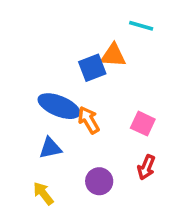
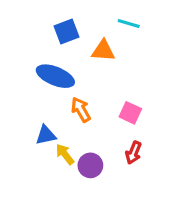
blue square: (92, 68) -> (66, 31), moved
blue ellipse: (59, 106) -> (55, 76), moved
yellow arrow: (43, 193) -> (65, 154), moved

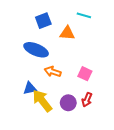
orange arrow: (81, 110) -> (53, 72), turned -42
yellow arrow: (65, 154) -> (42, 101), size x1.6
purple circle: (90, 165) -> (68, 103), moved

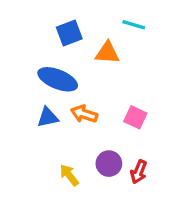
blue triangle: (30, 88) -> (48, 117), moved
red arrow: (87, 100) -> (139, 172), moved
yellow arrow: (42, 101) -> (69, 175), moved, size x0.6

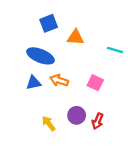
cyan line: (134, 25) -> (115, 50), moved

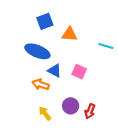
orange arrow: (59, 80) -> (41, 84), moved
blue triangle: (33, 83) -> (55, 71), moved, turned 40
pink square: (95, 83) -> (79, 72), moved

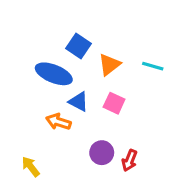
blue square: (45, 21) -> (79, 46), moved, turned -35
orange triangle: (69, 34) -> (109, 65), moved, turned -42
yellow arrow: (45, 113) -> (31, 167), moved

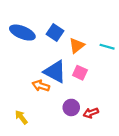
blue ellipse: (54, 74) -> (22, 33), moved
blue triangle: (79, 102) -> (55, 72), size x1.6
red arrow: (130, 160) -> (91, 113), turned 48

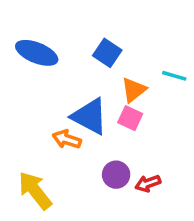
blue square: (55, 33) -> (107, 53), moved
orange triangle: (77, 46) -> (134, 90), moved
yellow arrow: (21, 117) -> (35, 190), size x1.6

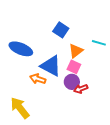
blue ellipse: (37, 53) -> (21, 49), moved
purple circle: (116, 175) -> (72, 82), moved
red arrow: (148, 183) -> (81, 89), moved

